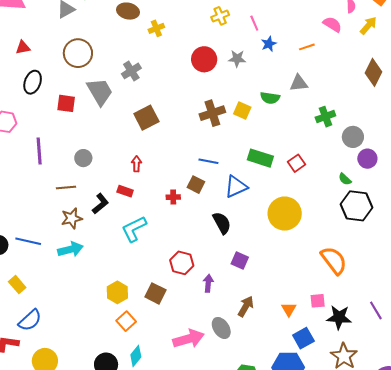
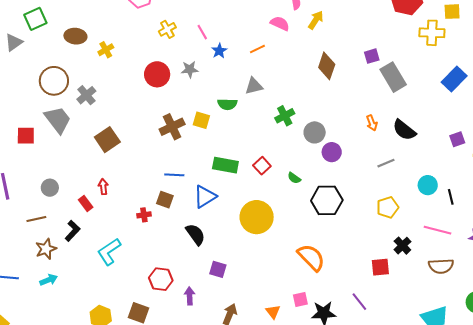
brown circle: (78, 53) -> (54, 81), moved
green semicircle: (345, 179) -> (294, 178), moved
red rectangle: (125, 191) -> (86, 203), moved, turned 42
cyan arrow: (70, 249) -> (49, 280), size x0.7

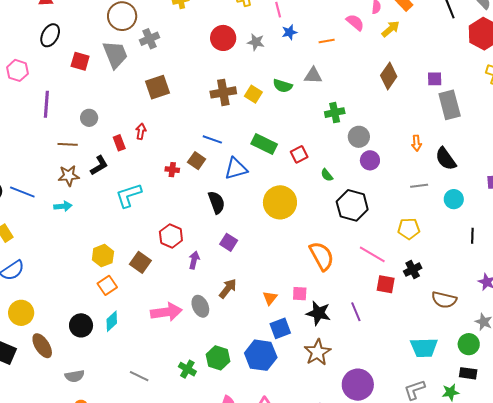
cyan circle: (428, 185) -> (454, 199), moved
pink line: (438, 230) -> (372, 254), moved

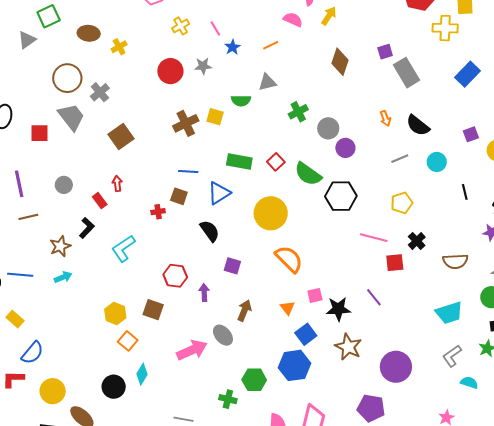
brown line: (68, 144) -> (28, 217), moved
green semicircle: (327, 175) -> (308, 174), size x2.0
orange semicircle: (322, 256) -> (289, 259), moved

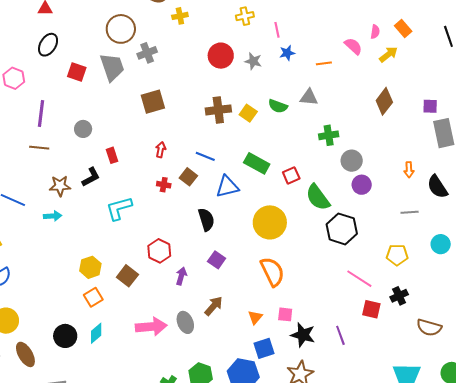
cyan circle: (437, 162) -> (441, 244), moved
red arrow: (117, 184) -> (161, 150), moved

